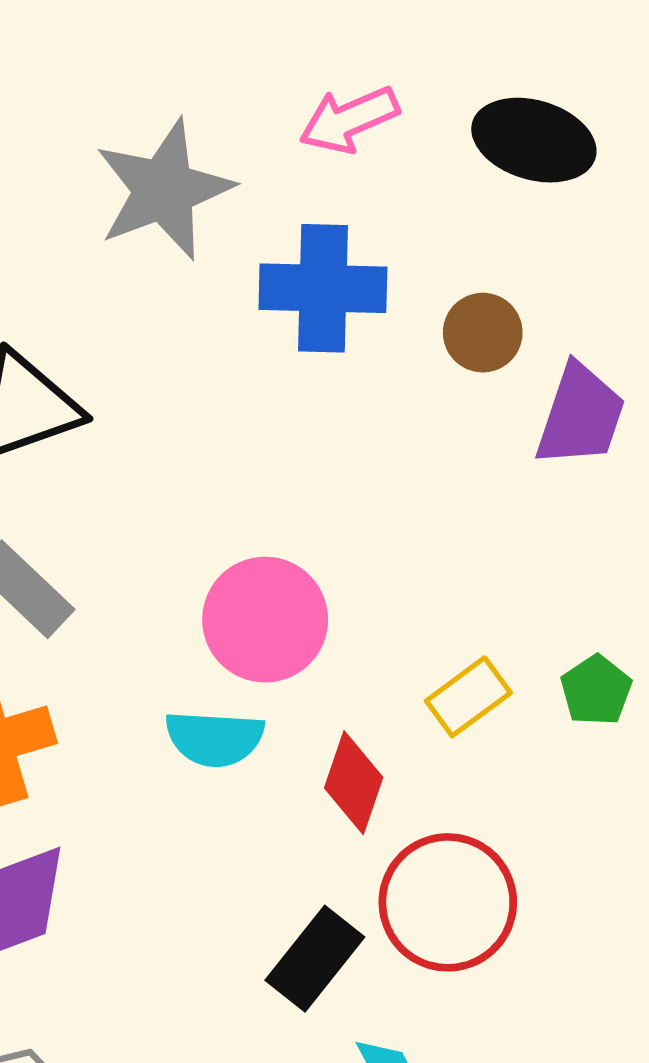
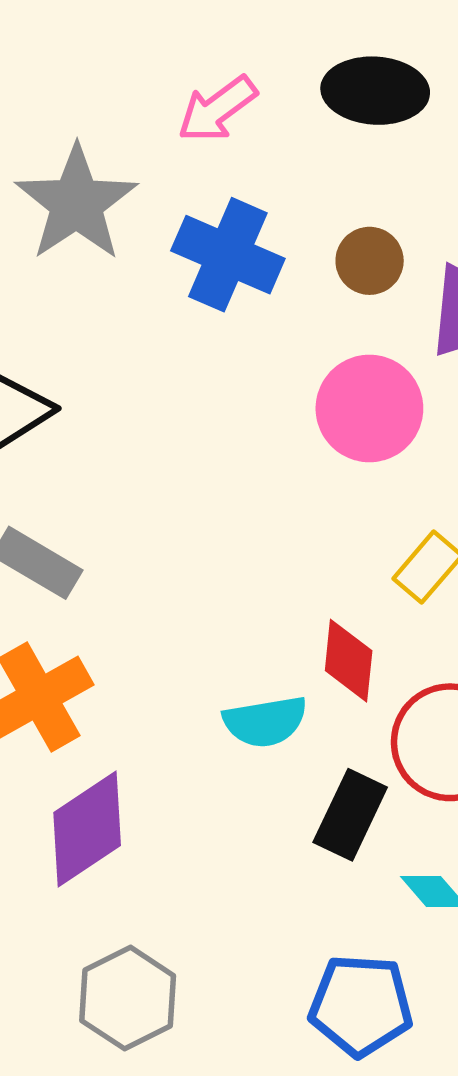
blue cross: (323, 288) -> (228, 255), turned 35
pink circle: (265, 620) -> (369, 408), moved
cyan semicircle: (215, 738) -> (265, 722), moved

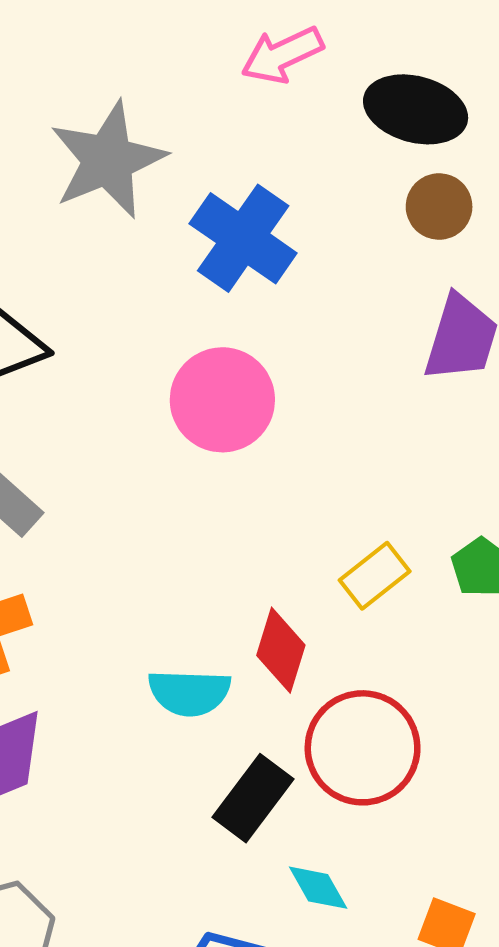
pink arrow: (217, 109) -> (282, 55), moved
brown circle: (370, 261) -> (439, 207), moved
pink circle: (369, 408) -> (222, 400), moved

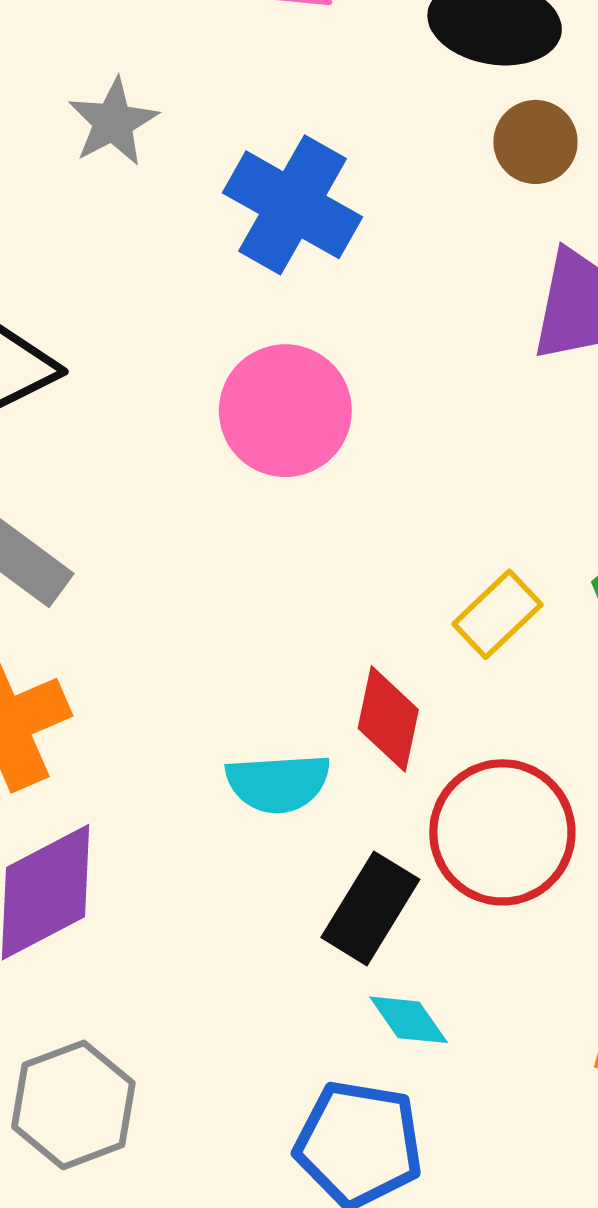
gray star: (108, 160) -> (113, 122), size x0.6
cyan diamond: (318, 888) -> (409, 1020), moved

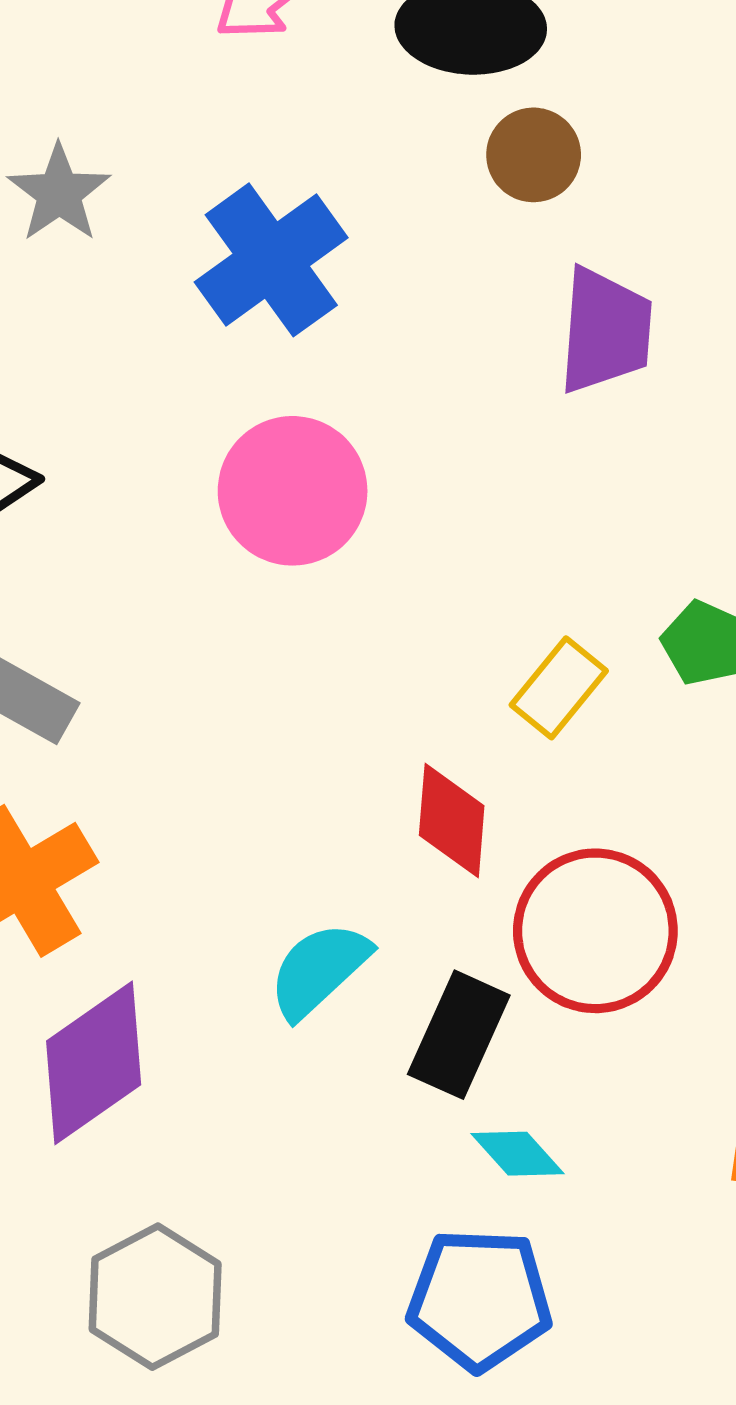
blue cross: (293, 205) -> (271, 260), turned 32
cyan semicircle: (278, 783) -> (319, 970), moved, turned 148

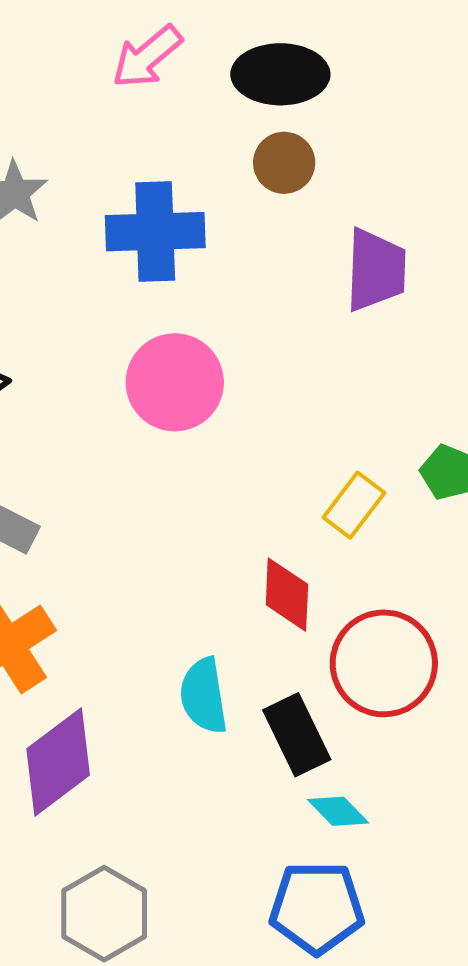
brown circle: (534, 155) -> (284, 163), moved
blue cross: (271, 260) -> (155, 232), turned 36
cyan semicircle: (319, 970) -> (204, 696), turned -54
black rectangle: (459, 1035) -> (297, 735), turned -48

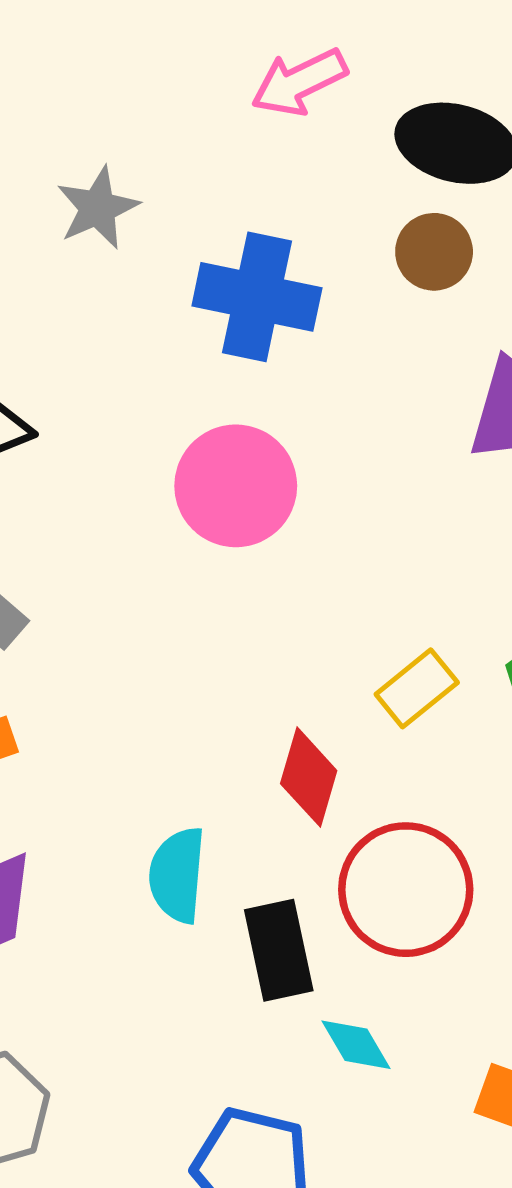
cyan diamond: (338, 811) -> (356, 1045), moved

